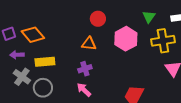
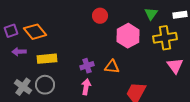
orange triangle: (89, 44) -> (112, 67), moved
gray cross: (22, 77) -> (23, 87), moved
pink arrow: (84, 90) -> (86, 87), turned 56

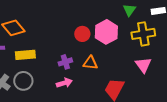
red circle: (100, 16) -> (82, 34), moved
pink triangle: (175, 66) -> (143, 65), moved
pink arrow: (86, 87) -> (64, 83), turned 63

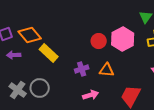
yellow rectangle: (25, 55) -> (49, 53), moved, turned 48
pink arrow: (64, 83) -> (91, 95), moved

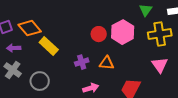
gray cross: (18, 90) -> (13, 70), moved

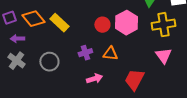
yellow rectangle: (49, 46) -> (59, 23), moved
gray circle: (40, 81) -> (49, 62), moved

